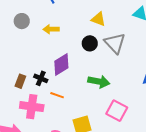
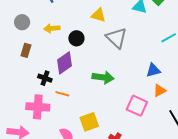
black circle: (90, 43) -> (76, 38), moved
brown rectangle: (20, 81) -> (26, 50), moved
pink square: (117, 111) -> (137, 106), moved

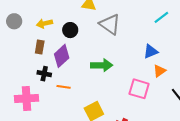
brown rectangle: (26, 50) -> (40, 47), moved
pink cross: (38, 107) -> (26, 98), moved

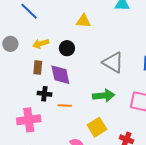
gray triangle: (110, 24) -> (113, 62), moved
purple diamond: (62, 56) -> (60, 75), turned -55
green arrow: (102, 65) -> (104, 96), moved

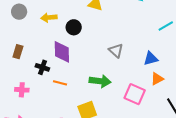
gray triangle: (113, 62) -> (116, 51), size x0.7
brown rectangle: (38, 68) -> (18, 52), moved
pink cross: (29, 120) -> (22, 90), size x0.6

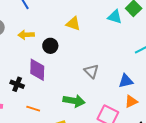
orange line: (60, 83) -> (33, 109), moved

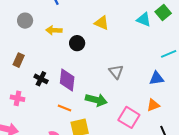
purple diamond: (37, 70) -> (67, 80), moved
blue triangle: (126, 81) -> (156, 78), moved
orange line: (33, 109) -> (65, 108), moved

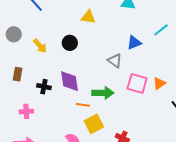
yellow arrow: (54, 30) -> (40, 46), moved, turned -119
blue triangle: (156, 78) -> (134, 43), moved
orange line: (65, 108) -> (83, 105), moved
pink square: (129, 117) -> (137, 83), moved

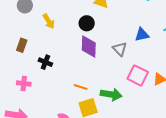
black circle: (70, 43) -> (87, 23), moved
purple diamond: (70, 81) -> (89, 47), moved
green arrow: (103, 93) -> (111, 94), moved

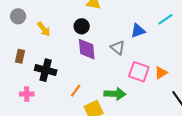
black cross: (45, 62) -> (46, 70), size x1.5
orange line: (81, 87) -> (76, 91), moved, turned -64

